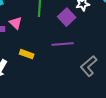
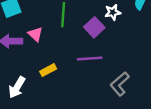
yellow rectangle: (27, 54) -> (48, 70), turned -48

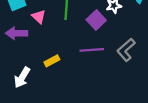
pink triangle: (35, 34) -> (39, 17), moved
gray L-shape: (120, 84) -> (126, 50), moved

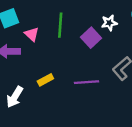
purple line: (92, 50) -> (86, 82), moved

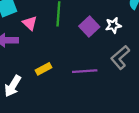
white star: (109, 23) -> (113, 25), moved

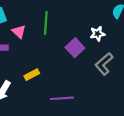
purple square: (89, 27) -> (75, 48), moved
purple line: (85, 71) -> (62, 98), moved

